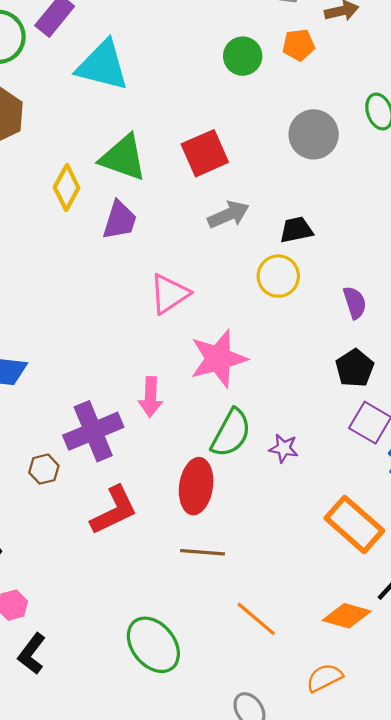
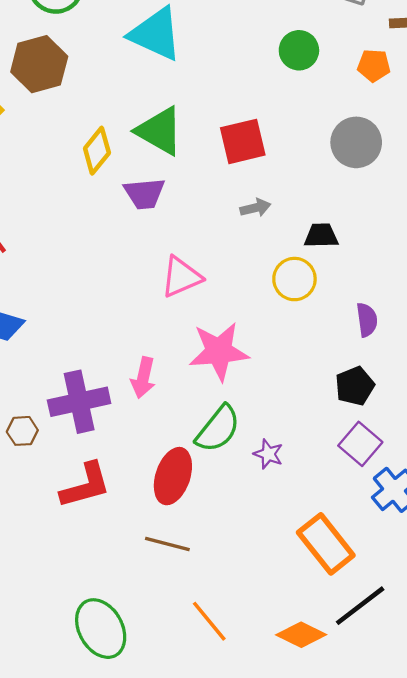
orange pentagon: (299, 45) -> (374, 65), moved
gray arrow: (228, 215) -> (255, 208), size x0.7
purple trapezoid: (120, 220) -> (144, 194), turned 57

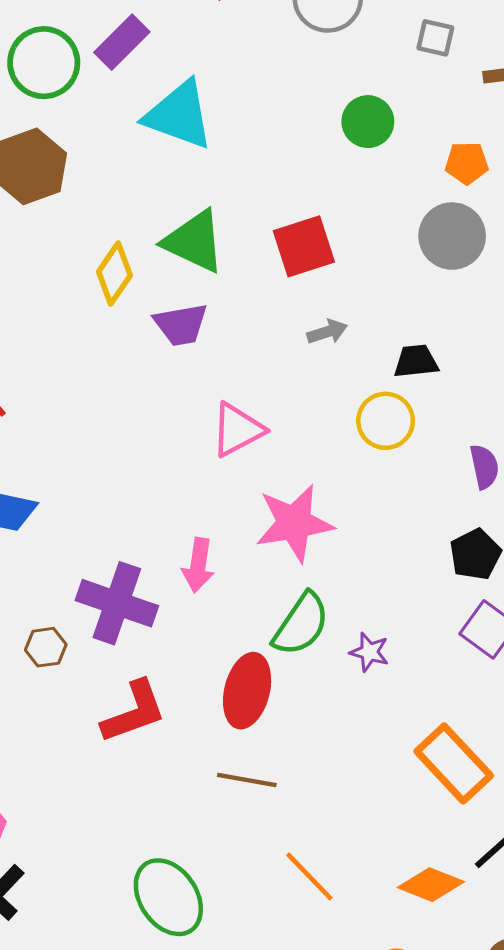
orange pentagon: (374, 65) -> (467, 163), moved
purple cross: (79, 402) -> (117, 603), turned 36

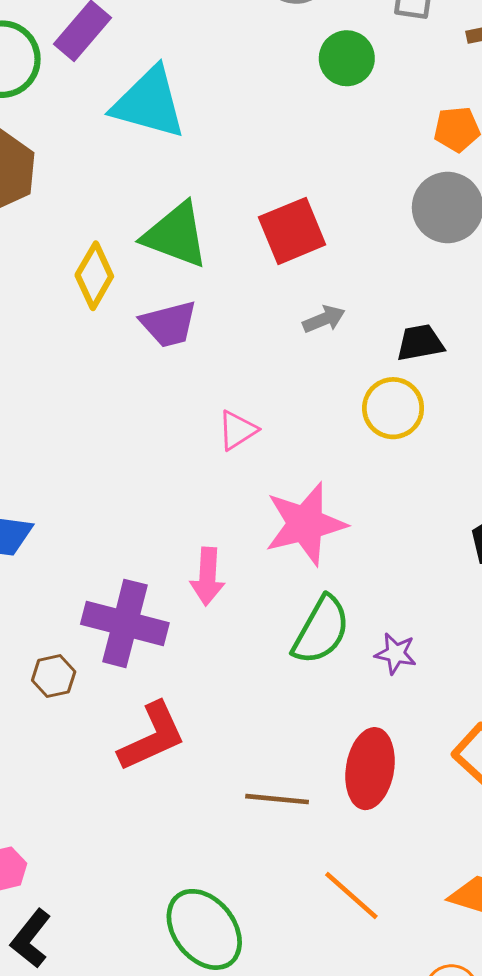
green circle: (368, 122) -> (347, 58), moved
pink triangle: (237, 430) -> (237, 430), size x0.7
red ellipse: (247, 691) -> (370, 769), moved

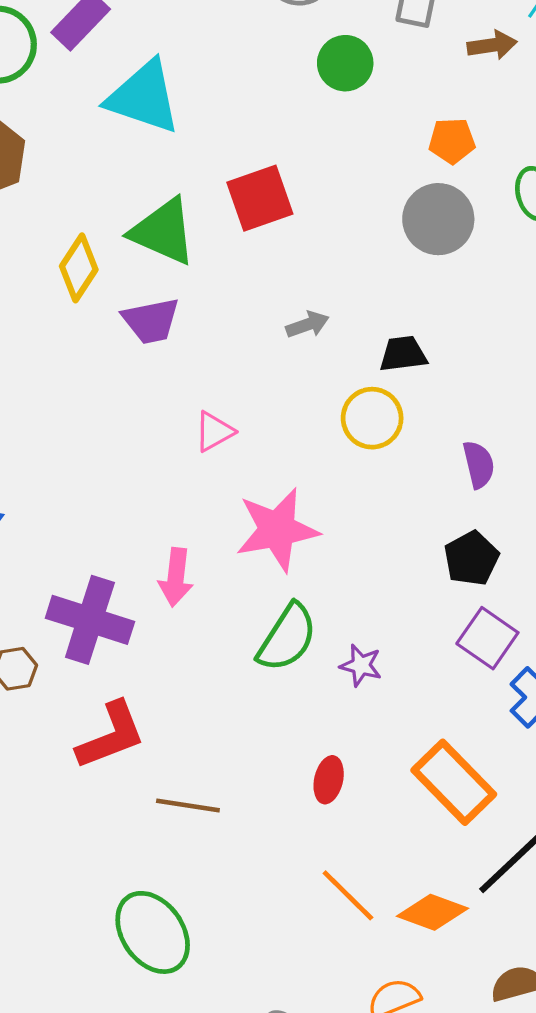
red square: (292, 231) -> (260, 198), moved
red ellipse: (370, 769) -> (329, 780), size x0.6
brown line: (277, 799) -> (188, 806), moved
orange line: (351, 896) -> (348, 895), moved

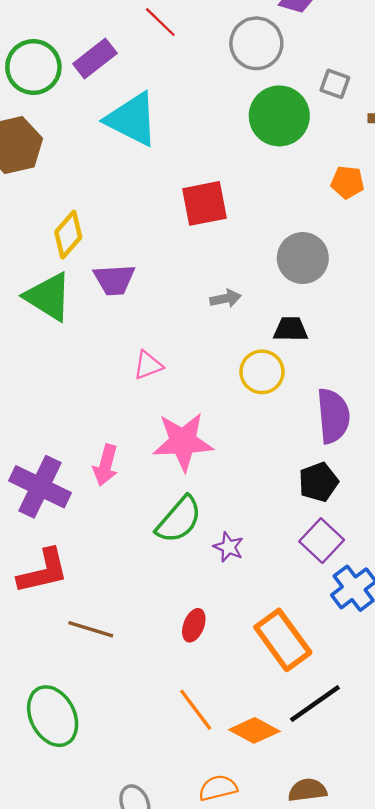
green circle: (345, 63) -> (279, 116), size x1.5
gray circle: (438, 219) -> (303, 258), moved
green triangle: (163, 232) -> (48, 297), moved
purple semicircle: (479, 465) -> (333, 416), size x1.6

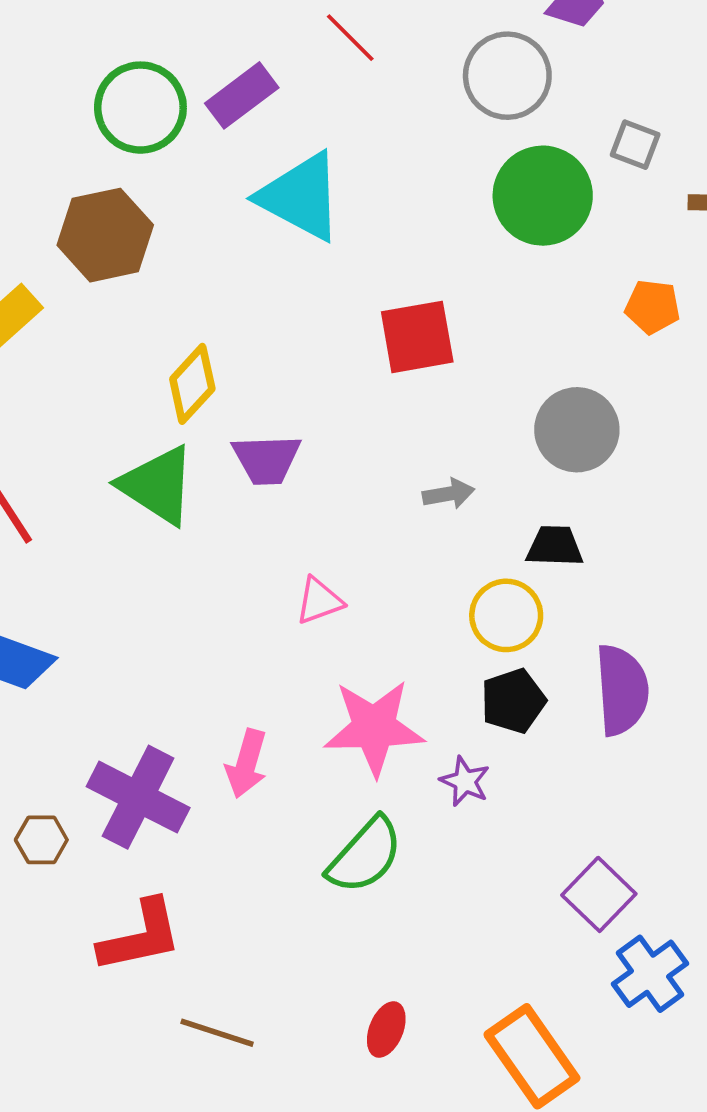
black pentagon: (318, 482) -> (513, 701), moved
purple star: (229, 547) -> (465, 781), moved

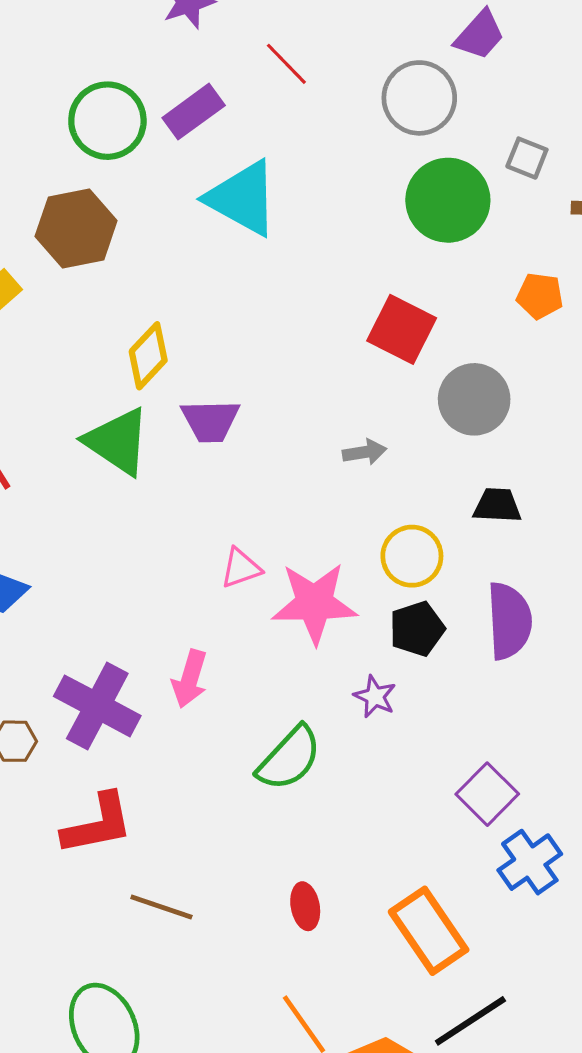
red square: (417, 337) -> (402, 329), moved, turned 36
black trapezoid: (555, 546) -> (497, 505), moved
pink triangle: (319, 601) -> (241, 568), moved
pink star: (374, 728) -> (314, 603), moved
red ellipse: (386, 1029) -> (305, 906), turned -33

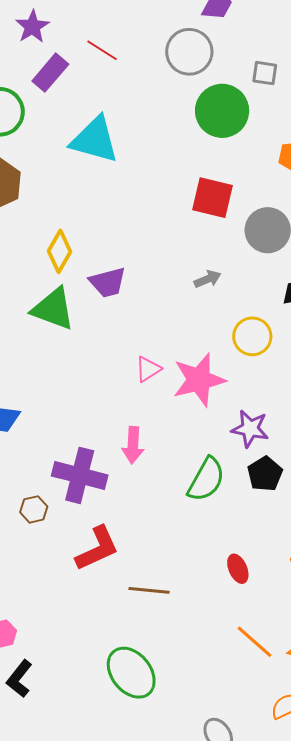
purple rectangle: (194, 112) -> (50, 73), moved
black pentagon: (417, 629) -> (265, 474), moved
purple star: (375, 697) -> (250, 429), size x1.4

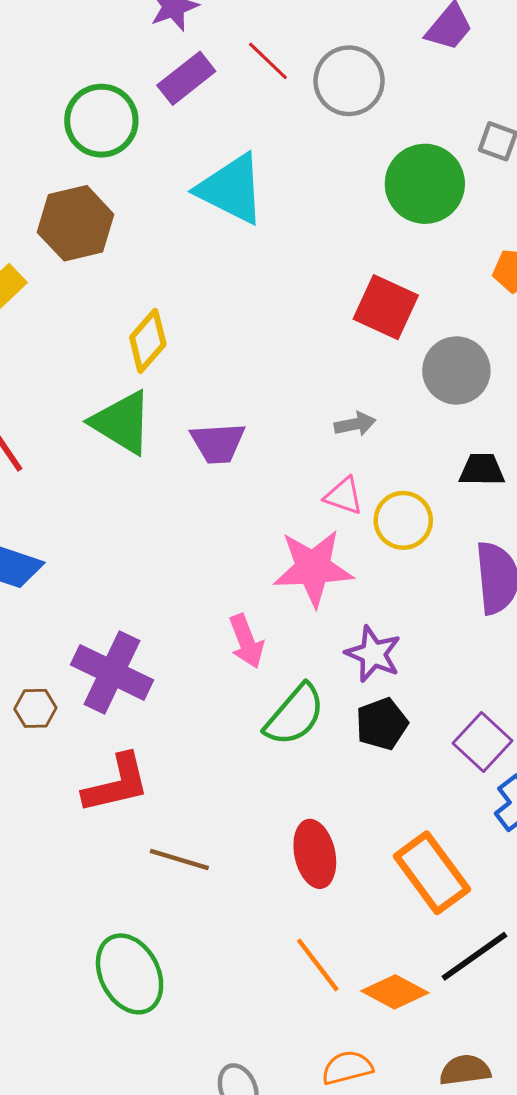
gray circle: (189, 52) -> (349, 81), moved
purple trapezoid: (108, 282) -> (218, 443), moved
pink triangle: (148, 369) -> (344, 496), moved, turned 40
pink arrow: (133, 445) -> (246, 641), moved, turned -36
red ellipse: (238, 569) -> (315, 854), size x1.5

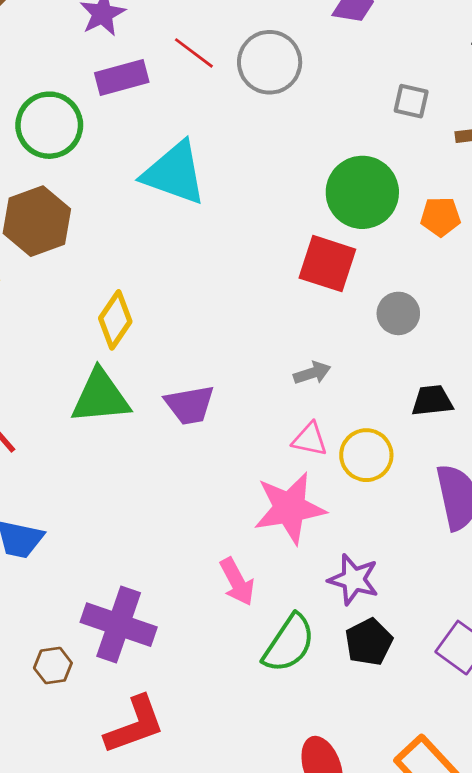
purple rectangle: (186, 78) -> (122, 78), turned 30
green circle: (425, 184) -> (362, 192), moved
gray circle: (456, 371) -> (398, 313), size x0.7
green triangle: (122, 422) -> (100, 397), turned -30

